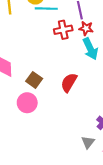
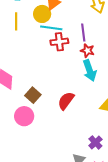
red cross: (63, 30) -> (59, 42), moved

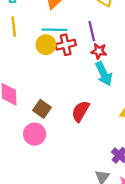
yellow circle: (42, 14) -> (46, 45), moved

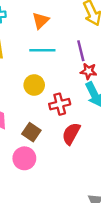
yellow circle: (46, 45) -> (34, 85), moved
red cross: (66, 45) -> (60, 104), moved

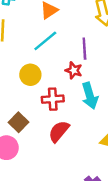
cyan line: (42, 50) -> (45, 41), turned -50
red star: (89, 71) -> (74, 70), moved

